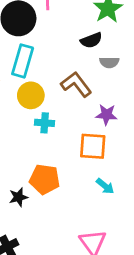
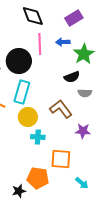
orange square: (93, 146) -> (61, 159), moved

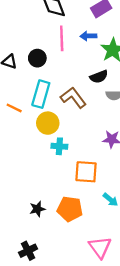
black circle: (19, 61) -> (37, 58), size x0.6
brown L-shape: (61, 109) -> (73, 98), moved
orange pentagon: (38, 178) -> (70, 209), moved

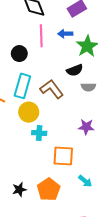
orange pentagon: (70, 209) -> (49, 189), turned 30

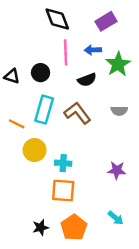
black semicircle: (75, 70) -> (87, 80), moved
yellow circle: (29, 112) -> (35, 150), moved
purple star: (86, 127) -> (117, 170), moved
orange square: (63, 156) -> (63, 191), moved

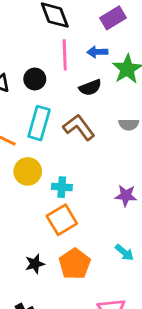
orange square: (63, 191) -> (62, 220), turned -35

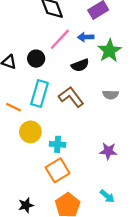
pink line: (65, 55) -> (60, 39), turned 45
black star: (35, 264) -> (26, 205), moved

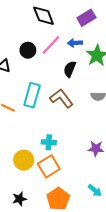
black circle: (36, 59) -> (28, 50), moved
black semicircle: (80, 65) -> (70, 69), turned 133
yellow circle: (30, 132) -> (24, 160), moved

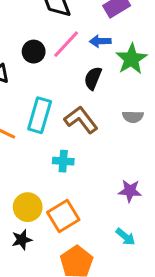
cyan cross: (49, 142) -> (63, 161), moved
cyan arrow: (95, 190) -> (125, 237), moved
black star: (19, 199) -> (22, 240), moved

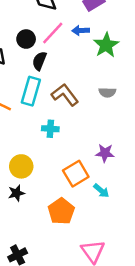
black semicircle: (93, 78) -> (39, 61), moved
orange square: (63, 216) -> (76, 174), moved

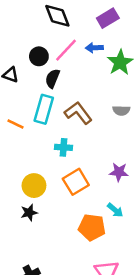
orange square: (76, 174) -> (76, 182), moved
orange pentagon: (61, 211) -> (92, 227), moved, turned -30

